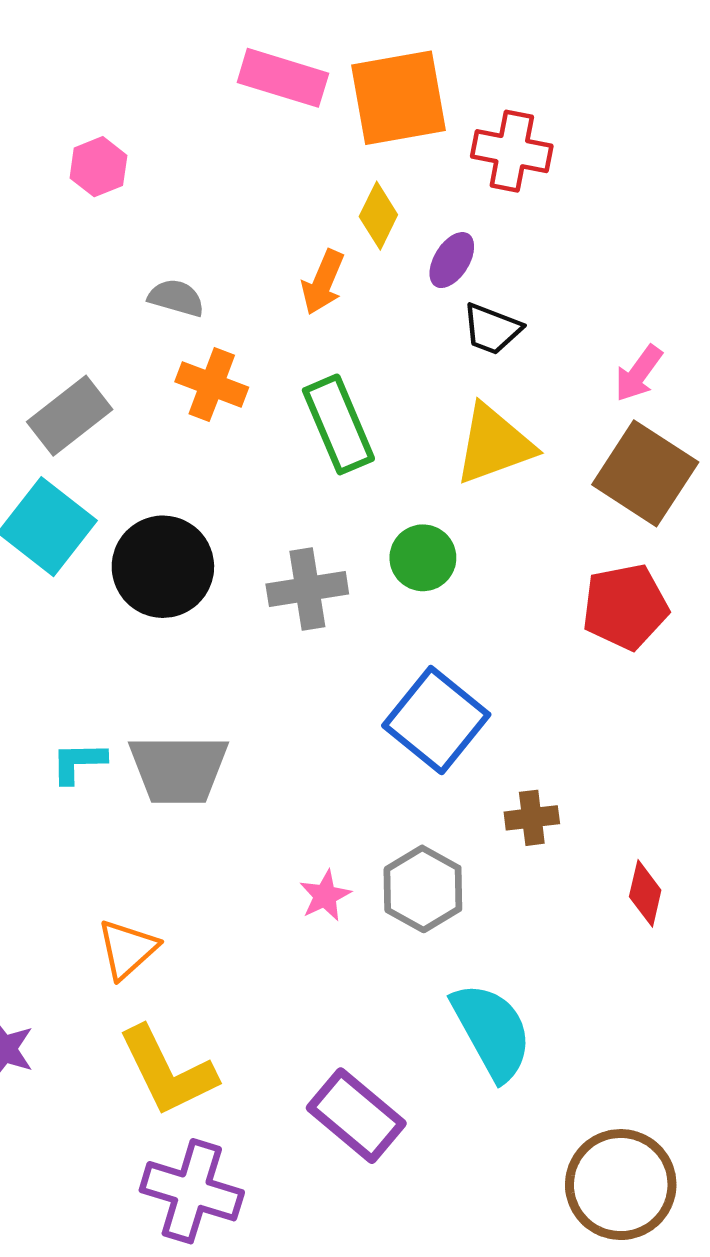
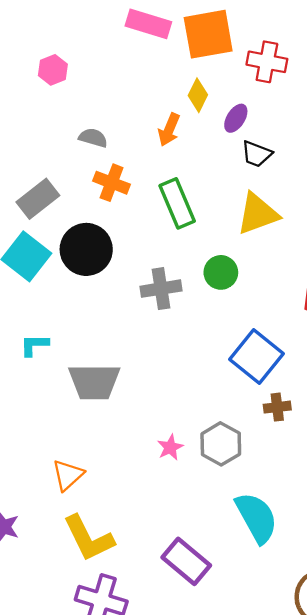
black circle: (163, 567) -> (86, 249), moved
blue square: (436, 720) -> (257, 356), moved
cyan L-shape: (78, 762) -> (34, 345), moved

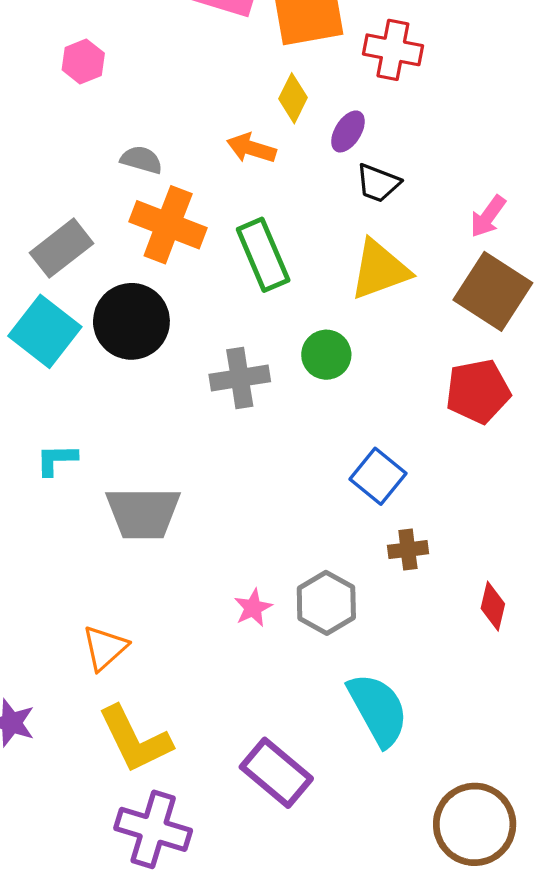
orange arrow: (169, 130) -> (251, 148), turned 84
orange cross: (112, 183) -> (168, 225), size x1.4
blue square: (257, 356) -> (378, 476), size x0.7

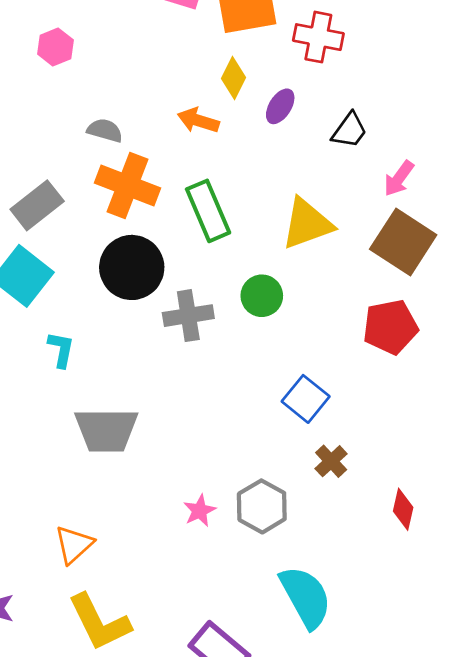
black trapezoid: (378, 183) -> (349, 130), moved, turned -75
black circle: (131, 321) -> (132, 267), moved
cyan L-shape: (57, 460) -> (61, 349), moved, turned 102
brown cross: (408, 550) -> (331, 461), turned -36

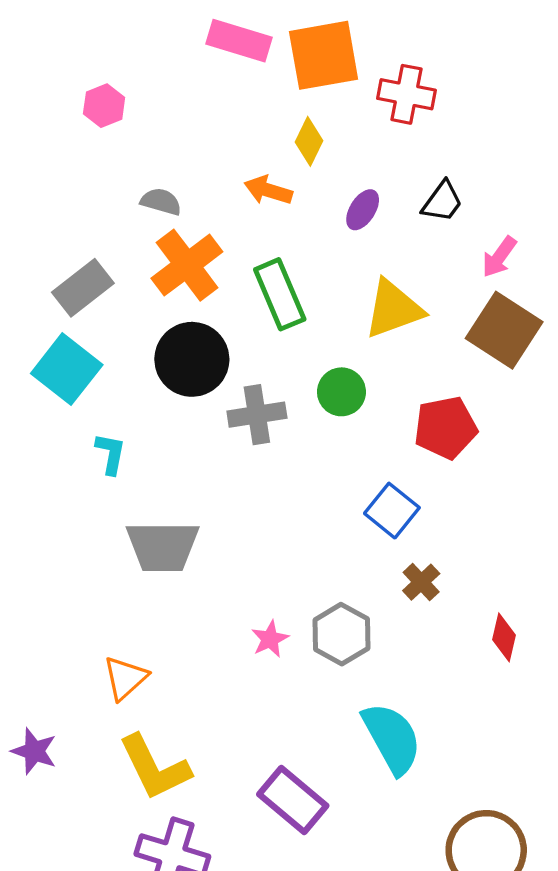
purple ellipse: (280, 106) -> (363, 210), moved
orange cross: (128, 185) -> (187, 265), turned 32
red pentagon: (390, 327) -> (446, 428), moved

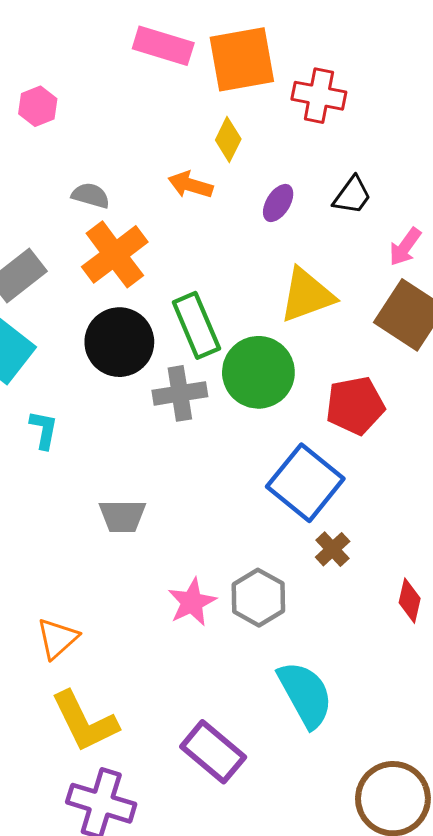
green rectangle: (280, 294) -> (196, 325), moved
green circle: (341, 392) -> (258, 372), size x1.6
blue square: (392, 511) -> (305, 483), size x1.5
gray trapezoid: (163, 546) -> (122, 516), moved, size x0.7
pink star: (270, 639) -> (192, 602), size x1.4

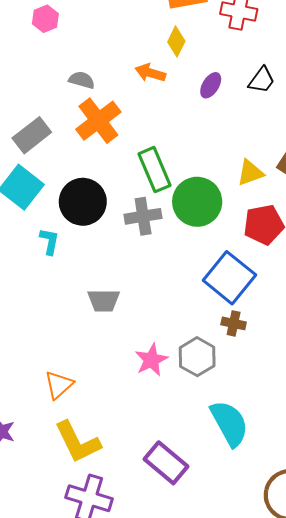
yellow triangle: (307, 295) -> (250, 173), moved, size x0.7
black circle: (119, 342) -> (83, 202), moved
brown cross: (333, 549) -> (234, 323), moved, turned -35

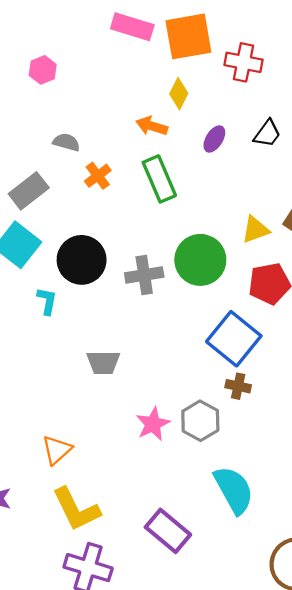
gray semicircle: (82, 80) -> (66, 142), moved
orange cross: (98, 121) -> (98, 176), size x0.6
green rectangle: (155, 170) -> (159, 179), moved

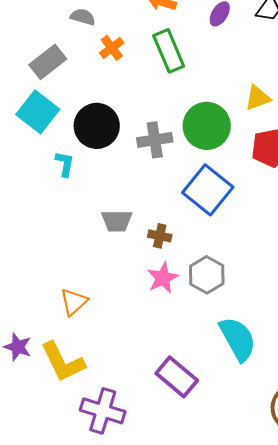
blue square: (234, 339) -> (208, 190), moved
brown cross: (238, 386) -> (160, 236), moved
yellow L-shape: (76, 509) -> (63, 362), moved

